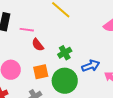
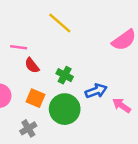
green cross: (65, 53) -> (65, 75), turned -32
orange square: (41, 72) -> (36, 98), turned 35

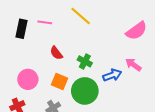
pink line: (19, 47) -> (45, 22), moved
pink arrow: (122, 105) -> (133, 65), moved

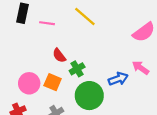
black rectangle: (22, 29) -> (22, 13), moved
green cross: (85, 61) -> (77, 69), moved, turned 32
orange square: (59, 81) -> (53, 82), moved

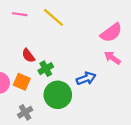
pink line: (47, 23) -> (20, 14), moved
pink arrow: (140, 68) -> (112, 58), moved

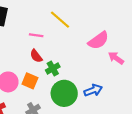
pink line: (20, 14) -> (36, 35), moved
pink semicircle: (111, 33) -> (98, 40), moved
blue arrow: (86, 78) -> (93, 90), moved

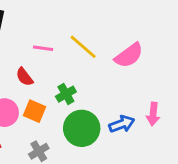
yellow line: (60, 20) -> (83, 47), moved
red semicircle: (36, 56) -> (24, 77), moved
pink arrow: (116, 58) -> (153, 114), moved, turned -119

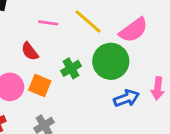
green circle: (82, 128) -> (111, 61), moved

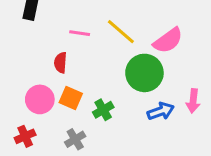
red semicircle: (30, 51) -> (60, 63), turned 42
green cross: (71, 68) -> (103, 110), moved

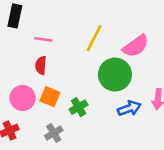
yellow line: (121, 32) -> (94, 38), turned 76
pink line: (80, 33) -> (43, 39), moved

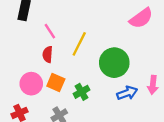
yellow line: (94, 38) -> (79, 44), moved
pink line: (43, 39) -> (50, 31), turned 49
pink semicircle: (136, 46) -> (141, 18), moved

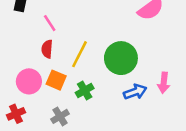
yellow line: (79, 44) -> (79, 54), moved

